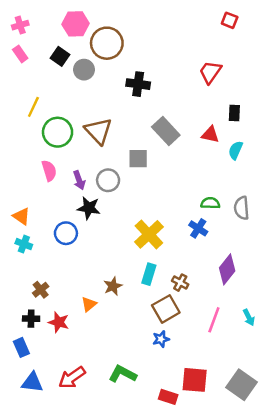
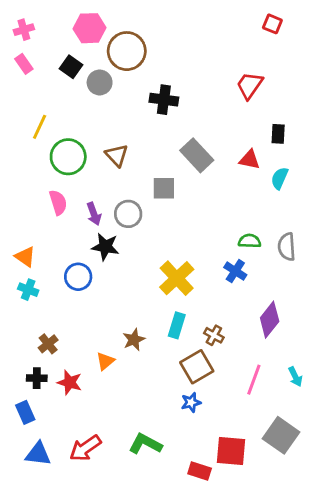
brown triangle: (98, 131) -> (117, 155), size x0.7
gray square: (242, 385) -> (281, 435), moved

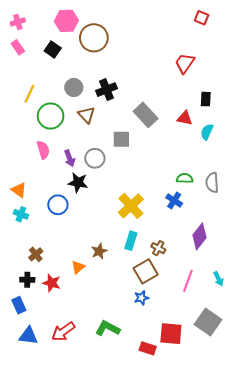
gray circle: (100, 82) -> (74, 87), moved
black cross: (164, 100) -> (107, 90), moved, turned -30

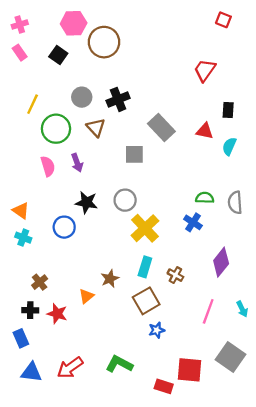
purple arrow: (70, 158) -> (77, 163), moved
gray circle: (95, 158) -> (125, 200), moved
brown square: (146, 271) -> (146, 301), moved

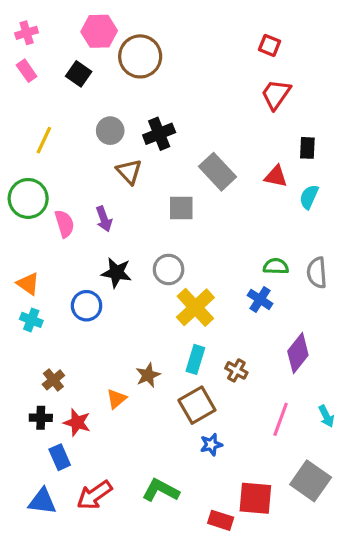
red square: (223, 20) -> (270, 45), moved
green circle: (56, 129) -> (28, 198), moved
blue rectangle: (21, 338) -> (60, 457), moved

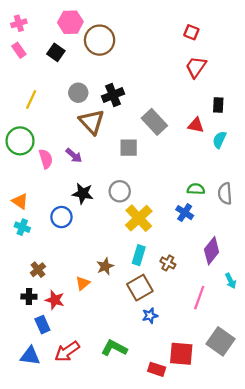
brown triangle: (129, 172) -> (92, 122), size x1.4
purple arrow: (104, 219) -> (74, 155), turned -30
cyan arrow: (326, 416) -> (231, 281), moved

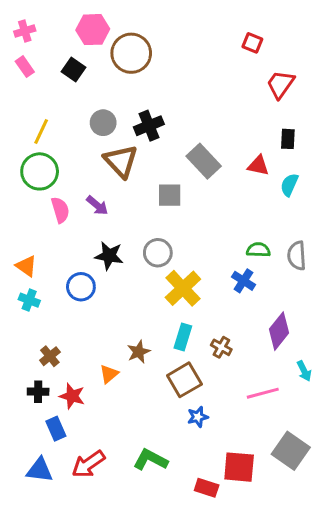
red trapezoid: (196, 67) -> (280, 84), moved
green circle: (20, 141) -> (40, 171), moved
pink line: (199, 298) -> (263, 393), turned 55

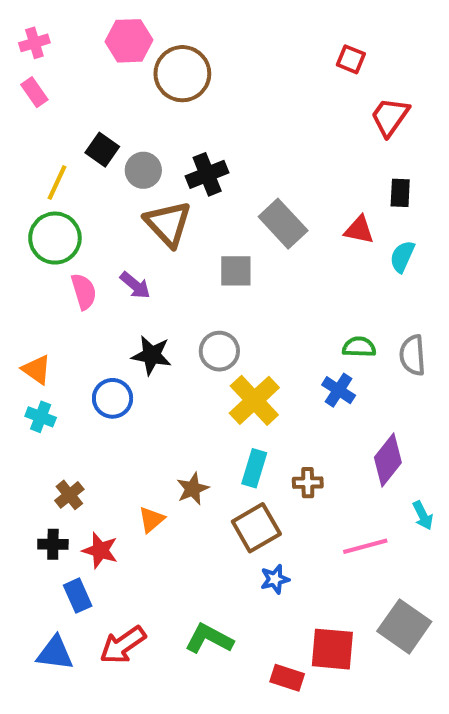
black square: (74, 69) -> (102, 150), moved
brown cross: (221, 347) -> (308, 483), turned -30

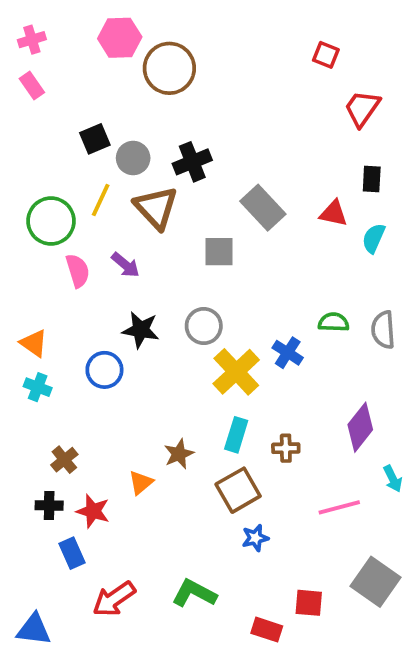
black square: (102, 150) -> (95, 139), turned 32
yellow line: (57, 183) -> (101, 200), moved
blue cross: (339, 390) -> (288, 353), moved
red square: (332, 649) -> (309, 603), size x0.7
blue triangle: (55, 653) -> (34, 630), moved

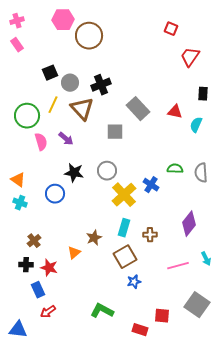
black rectangle: (372, 179) -> (203, 94), moved
cyan arrow: (393, 479) -> (206, 259), moved
red arrow: (114, 599) -> (48, 312), moved, size x0.7

